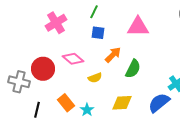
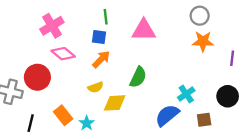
green line: (94, 12) -> (106, 17), moved, turned -32
orange arrow: (113, 55) -> (101, 59), moved
pink diamond: (73, 59) -> (63, 54), moved
yellow diamond: (122, 103) -> (115, 103), moved

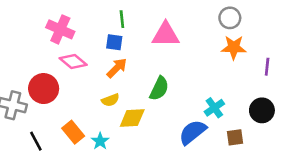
pink cross: (52, 26) -> (60, 29), turned -35
black line: (31, 123) -> (36, 141), turned -42

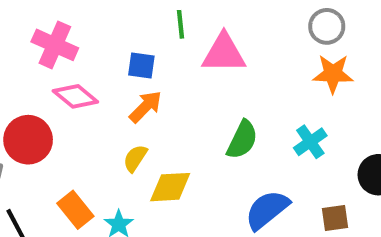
green line: (122, 19) -> (180, 24), moved
green semicircle: (159, 89) -> (242, 140), moved
yellow semicircle: (110, 100) -> (135, 158), turned 144
cyan cross: (214, 108) -> (310, 142), moved

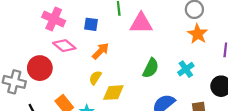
blue square: (141, 66) -> (91, 24), moved
orange star: (333, 74) -> (198, 34), turned 30

